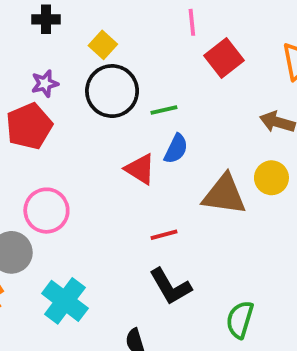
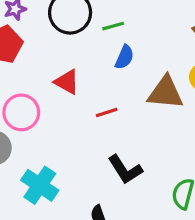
red triangle: (140, 169) -> (67, 82), moved
red line: (164, 235) -> (107, 112), moved

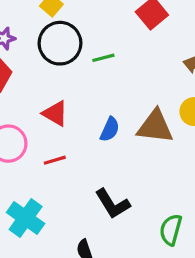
blue semicircle: (124, 57) -> (110, 129), moved
red line: (107, 112) -> (55, 160), moved

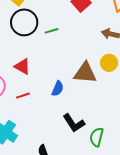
blue semicircle: (110, 129) -> (58, 89), moved
black L-shape: (113, 204) -> (74, 123), moved

